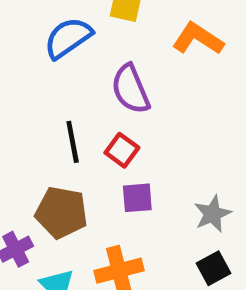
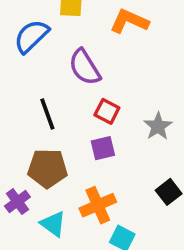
red square: (122, 150) -> (107, 111), moved
gray star: (213, 214) -> (158, 126), moved

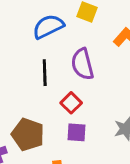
red square: (107, 111) -> (71, 103), moved
black line: (47, 114) -> (45, 73), moved

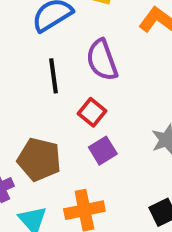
purple square: (77, 132) -> (103, 151), turned -30

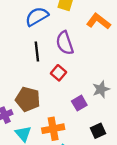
purple square: (103, 151) -> (79, 103), moved

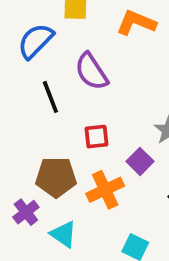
red square: (58, 73) -> (96, 137), moved, turned -32
orange cross: (53, 129) -> (105, 190), moved

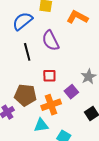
cyan triangle: (63, 234) -> (41, 125), moved, turned -49

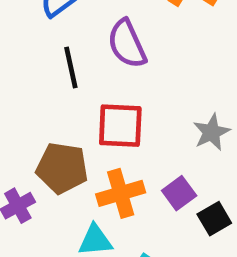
red square: (49, 76) -> (120, 126), size x1.5
purple square: (71, 92) -> (179, 193), moved

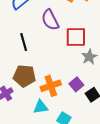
black line: (71, 67) -> (24, 42), moved
red square: (120, 126) -> (76, 37), moved

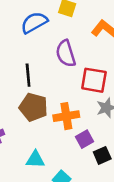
brown pentagon: (24, 76) -> (34, 107), moved
orange cross: (51, 86) -> (66, 116), moved

